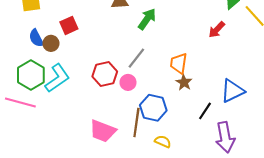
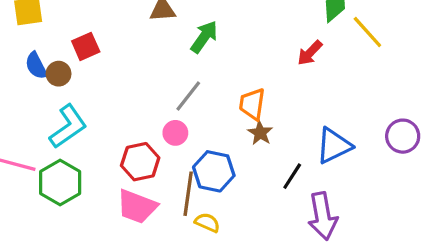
red hexagon: (105, 74) -> (140, 162), moved
green hexagon: (31, 75) -> (60, 183), moved
yellow semicircle: (163, 142) -> (207, 223), moved

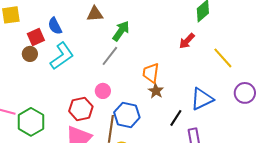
yellow line: (367, 32) -> (223, 58), moved
red square: (86, 46) -> (36, 37), moved
blue semicircle: (36, 66) -> (55, 26), moved
gray line: (188, 96) -> (110, 56), moved
cyan L-shape: (68, 126) -> (62, 56), moved

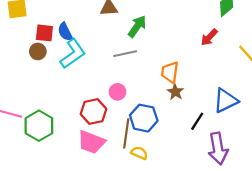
blue semicircle: (55, 26) -> (65, 32), moved
red square: (36, 37) -> (44, 33), turned 30
gray line: (110, 56) -> (125, 54), turned 40

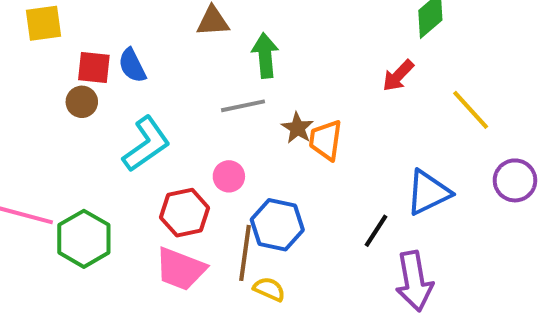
green arrow: (137, 26) -> (265, 55), turned -40
cyan L-shape: (73, 54) -> (146, 144), moved
brown star: (175, 92) -> (297, 128), moved

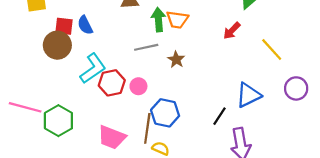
brown circle: (82, 102) -> (57, 45), size x1.6
orange trapezoid: (326, 140) -> (177, 20), moved, turned -90
red hexagon: (185, 213) -> (112, 83), moved

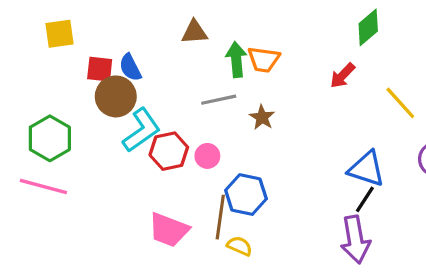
brown circle: (57, 45) -> (116, 96), moved
blue triangle: (248, 95) -> (367, 169), turned 44
black line: (220, 116) -> (365, 199), moved
green hexagon: (58, 121) -> (50, 138), moved

